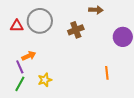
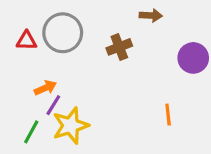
purple line: (20, 67) -> (53, 105), moved, turned 56
yellow star: (45, 80) -> (71, 126), size x1.6

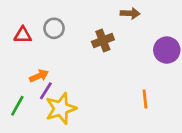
gray circle: (63, 33) -> (54, 28), size x0.6
green line: (31, 132) -> (17, 106), moved

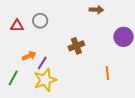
brown cross: (103, 41) -> (76, 46), moved
purple line: (46, 91) -> (42, 63), moved

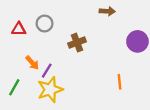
brown cross: (76, 46) -> (77, 43), moved
orange arrow: (29, 56) -> (32, 63), turned 72

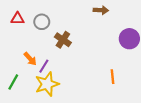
red triangle: (19, 29) -> (17, 19), moved
brown cross: (77, 43) -> (63, 40), moved, turned -35

